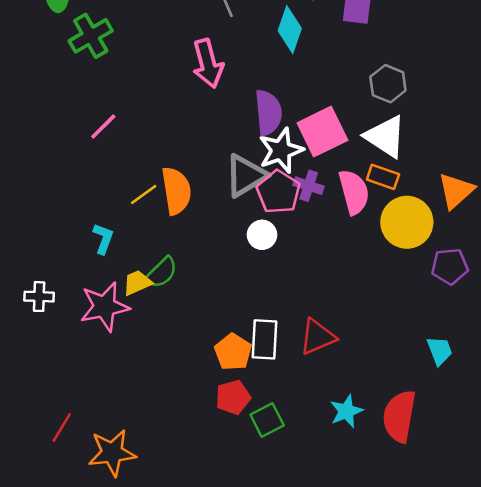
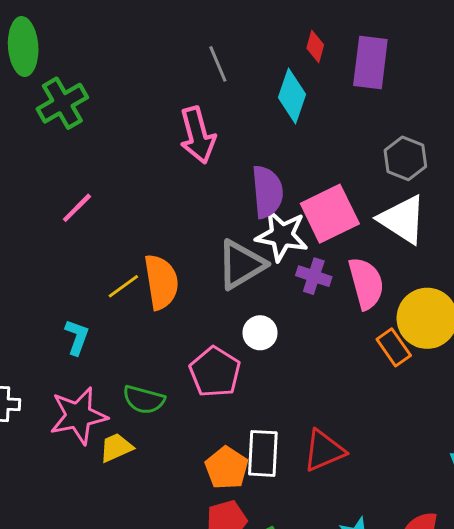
white star: (281, 150) -> (282, 235), turned 30
orange rectangle: (383, 177) -> (394, 347), moved, turned 36
pink pentagon: (278, 192) -> (215, 372), moved
green semicircle: (161, 273) -> (144, 400), moved, turned 60
yellow trapezoid: (137, 283) -> (116, 448), moved

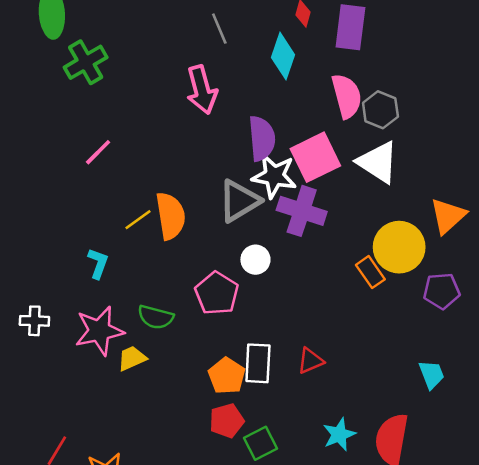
purple cross: (314, 276) -> (302, 211), size x1.6
pink semicircle: (366, 283) -> (347, 96), moved
red triangle: (324, 451) -> (310, 361), size x0.7

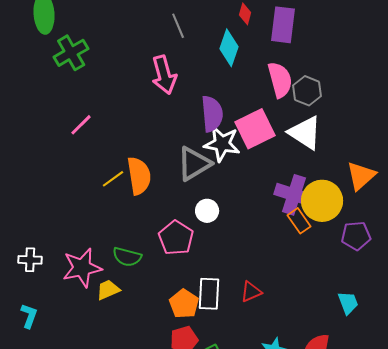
purple cross: (302, 211) -> (294, 195), moved
cyan L-shape: (98, 263) -> (29, 316), moved

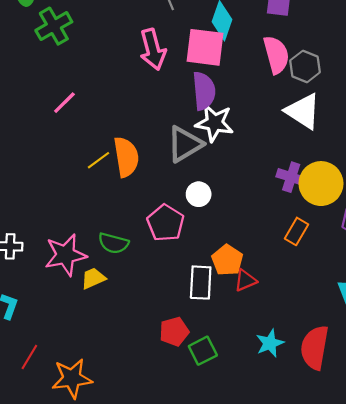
pink square: (255, 129) -> (205, 47), moved, turned 33
purple cross: (294, 195) -> (291, 177), size x0.7
orange rectangle: (299, 221) -> (297, 231), moved, turned 65
orange pentagon: (184, 304) -> (227, 260), moved

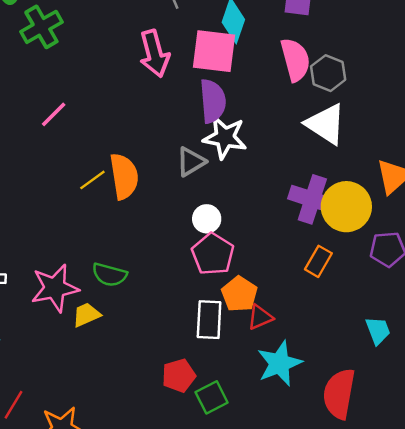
gray triangle: (185, 144) -> (191, 162), size x0.7
purple cross: (291, 177) -> (312, 199), size x1.4
pink pentagon: (166, 223) -> (213, 254), moved
cyan star: (270, 343) -> (280, 363), moved, size x1.4

